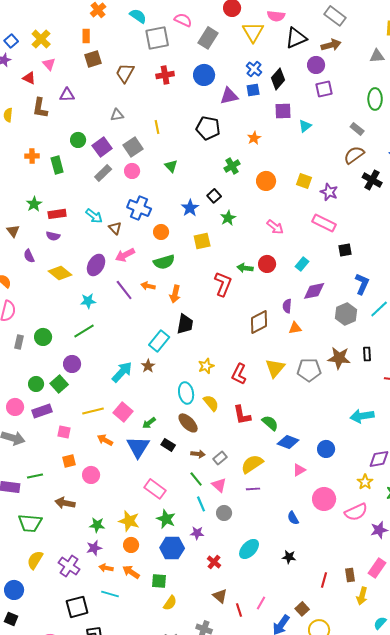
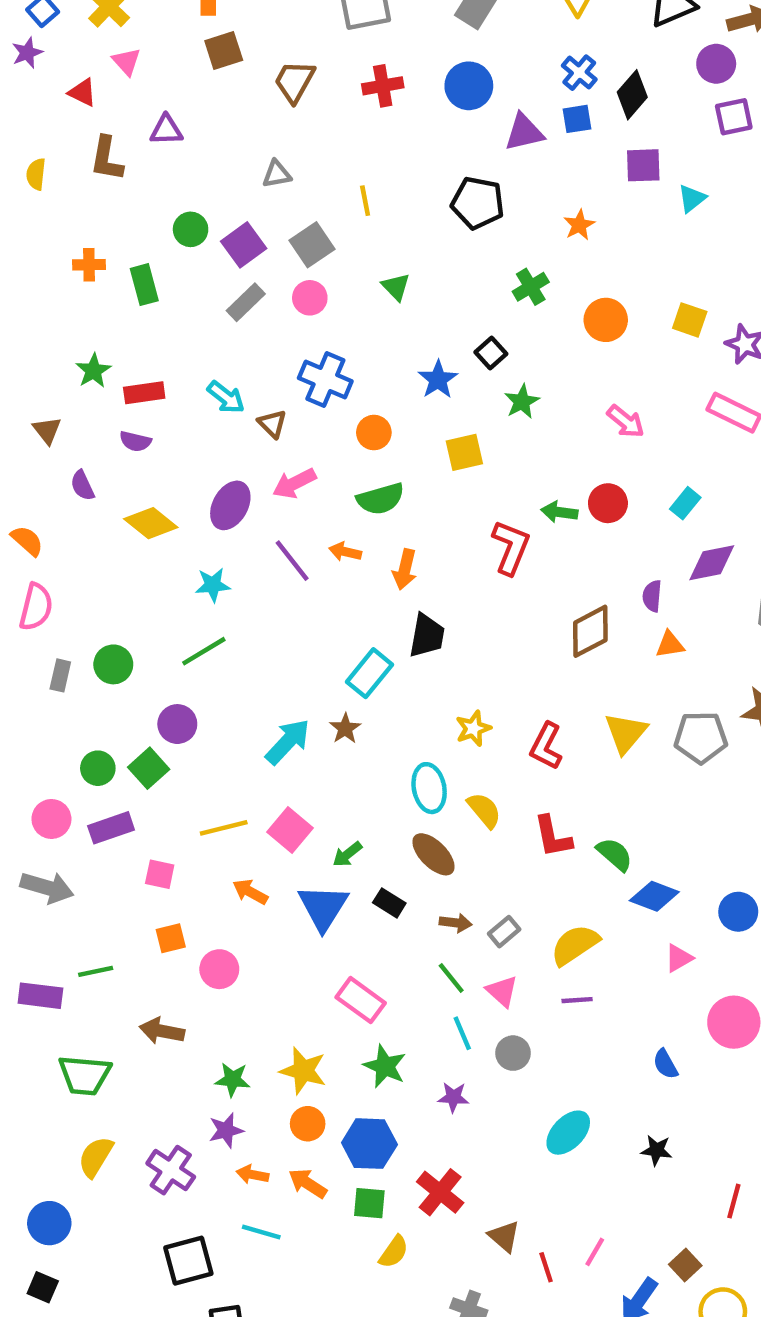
blue hexagon: (172, 548) -> (369, 1144), moved
red cross: (214, 562) -> (440, 1192), moved, size x1.5

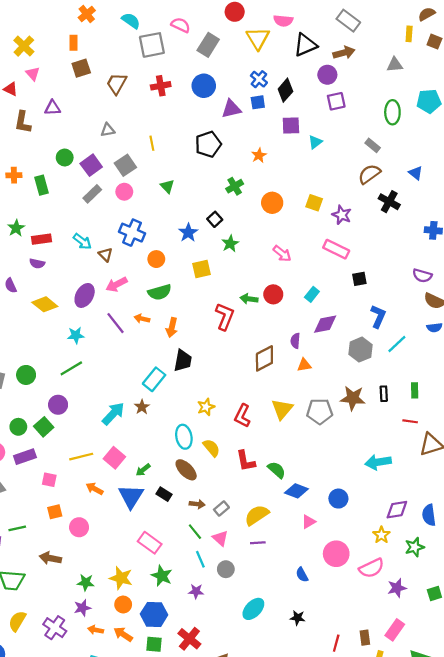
black pentagon: (478, 203) -> (208, 144), turned -30

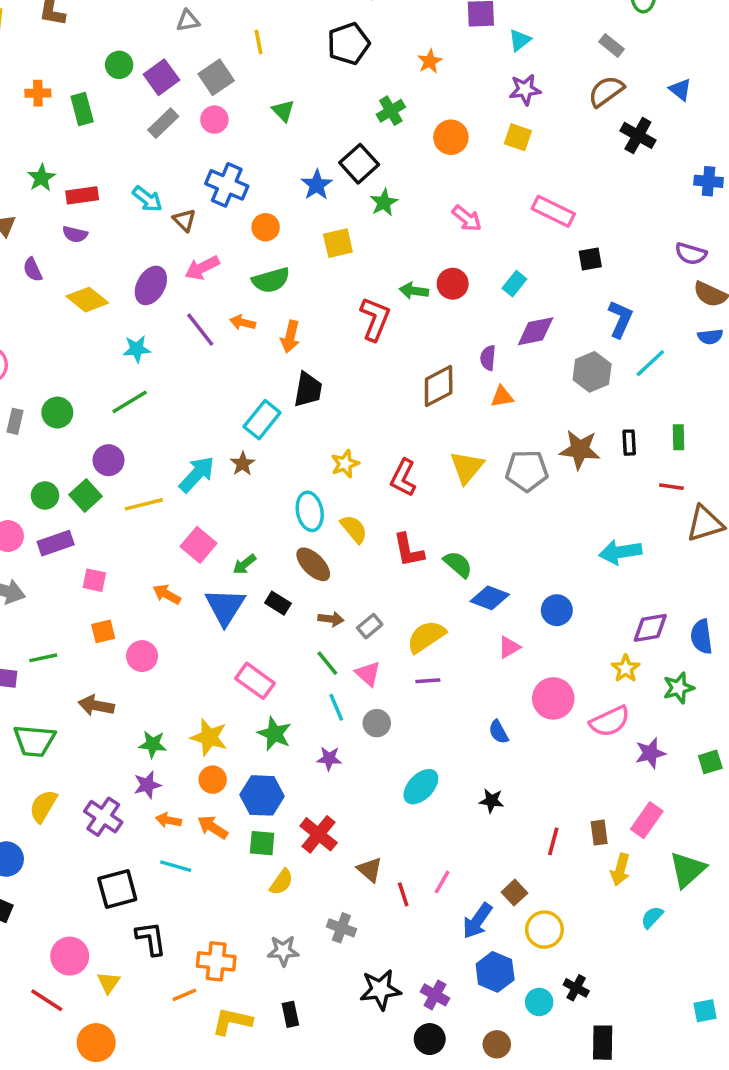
purple star: (342, 215) -> (525, 90), moved, turned -30
black square: (215, 219) -> (359, 164), size x1.5
yellow line: (81, 457) -> (144, 504), moved

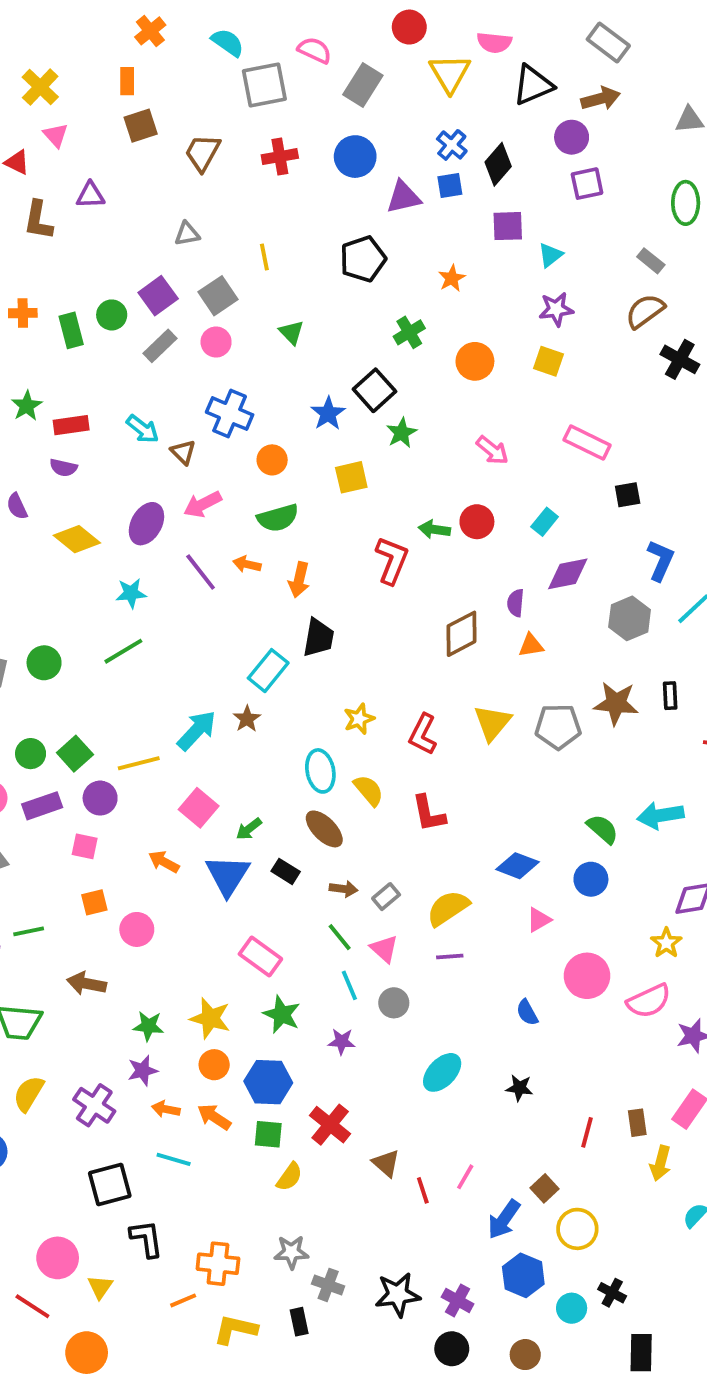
green circle: (119, 65) -> (112, 315), moved
purple circle: (109, 460) -> (100, 798), moved
green semicircle: (458, 564) -> (602, 829), moved
gray cross: (341, 928) -> (328, 1285), moved

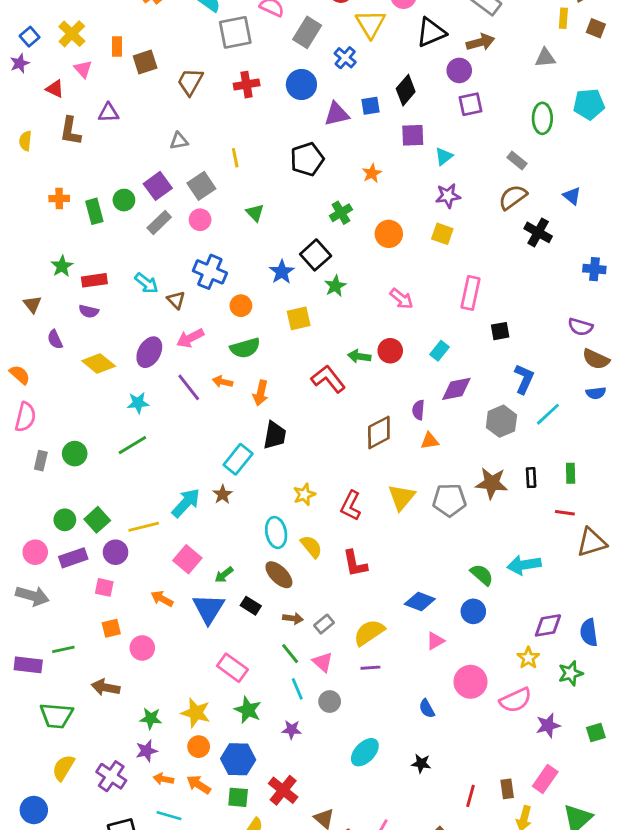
orange rectangle: (127, 81) -> (117, 46), moved
blue cross: (452, 145) -> (345, 58), moved
pink rectangle: (587, 442) -> (471, 293), turned 76
red L-shape: (392, 560) -> (328, 379), turned -60

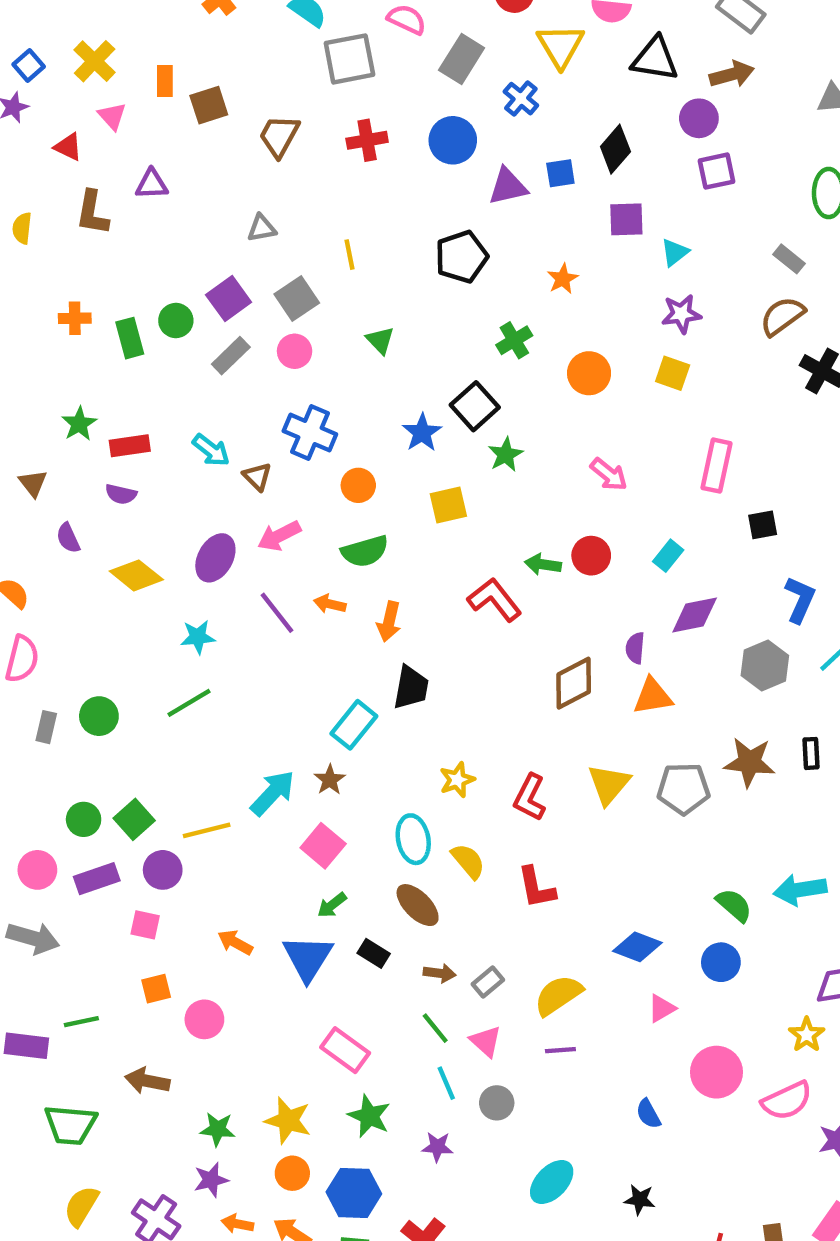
black triangle: (431, 32) -> (655, 59), turned 32
orange triangle: (430, 441) -> (653, 696), size x1.4
pink square: (187, 559) -> (323, 846), moved

